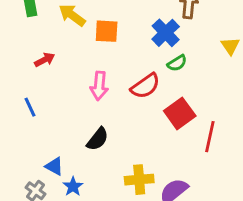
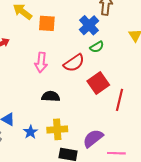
black semicircle: (98, 139) -> (51, 96), moved, turned -126
yellow cross: (139, 180) -> (57, 129), moved
blue star: (73, 187) -> (30, 132), moved

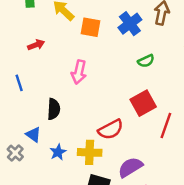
blue cross: (89, 25) -> (130, 24), moved
red semicircle: (74, 63) -> (111, 130), moved
black semicircle: (51, 96) -> (54, 109), moved, turned 84

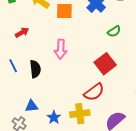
red square: (143, 103) -> (105, 64), moved
black semicircle: (54, 109) -> (35, 69), moved
blue triangle: (33, 135) -> (32, 106), turned -32

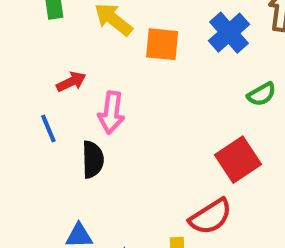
pink arrow: (61, 49) -> (111, 113), moved
blue line: (13, 66) -> (48, 129), moved

